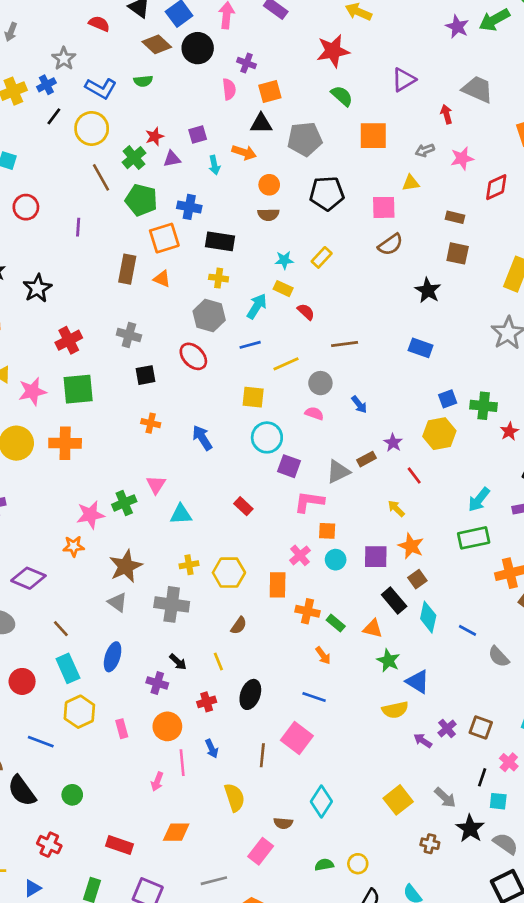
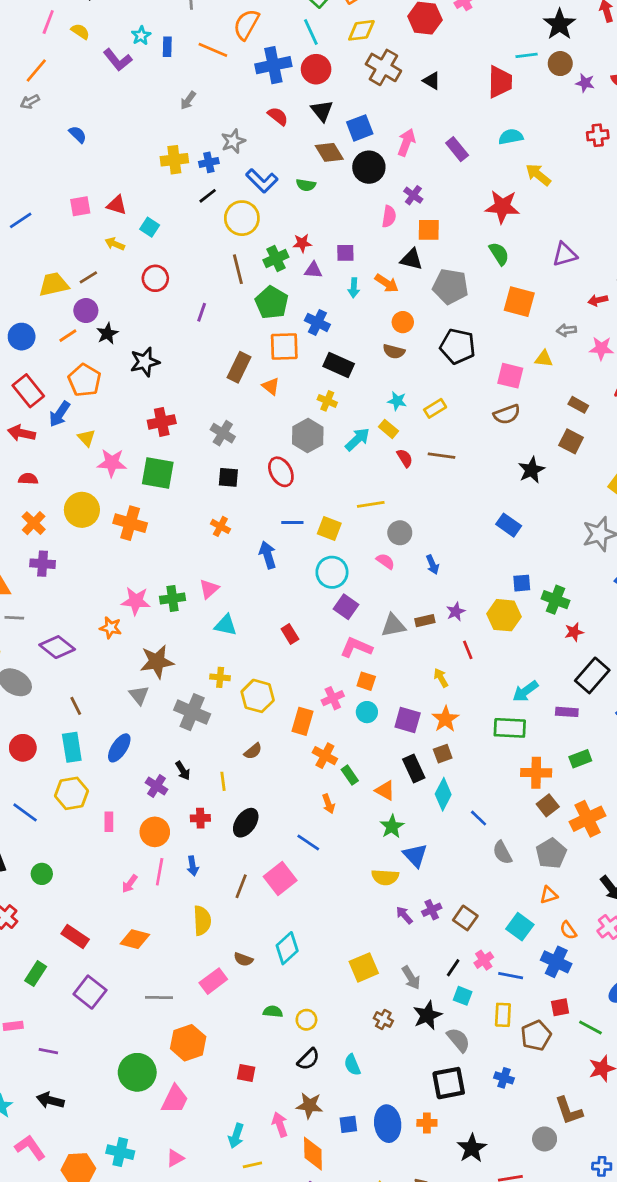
red arrow: (447, 114) -> (598, 300), turned -102
brown line: (345, 344) -> (442, 456), moved
blue line: (250, 345) -> (292, 523), moved

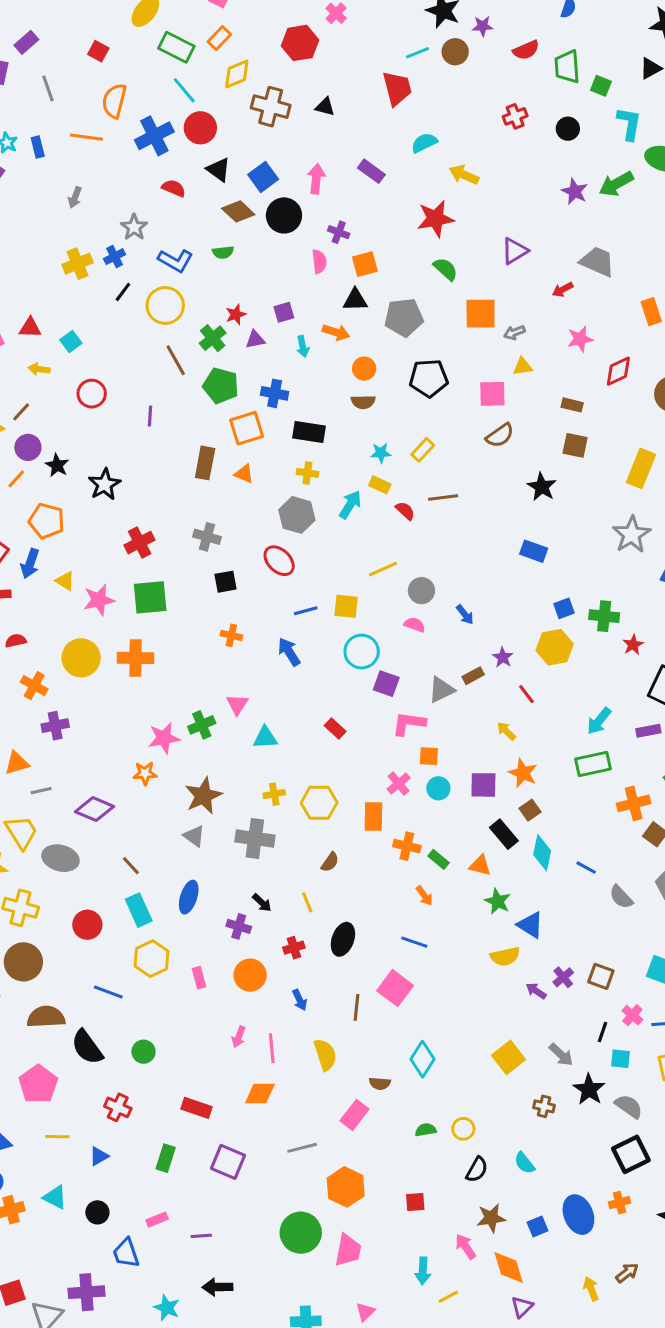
purple star: (585, 83) -> (483, 26), moved
cyan square: (150, 227) -> (71, 341), turned 36
gray arrow: (566, 330) -> (514, 333), moved
pink line: (160, 872) -> (272, 1048), moved

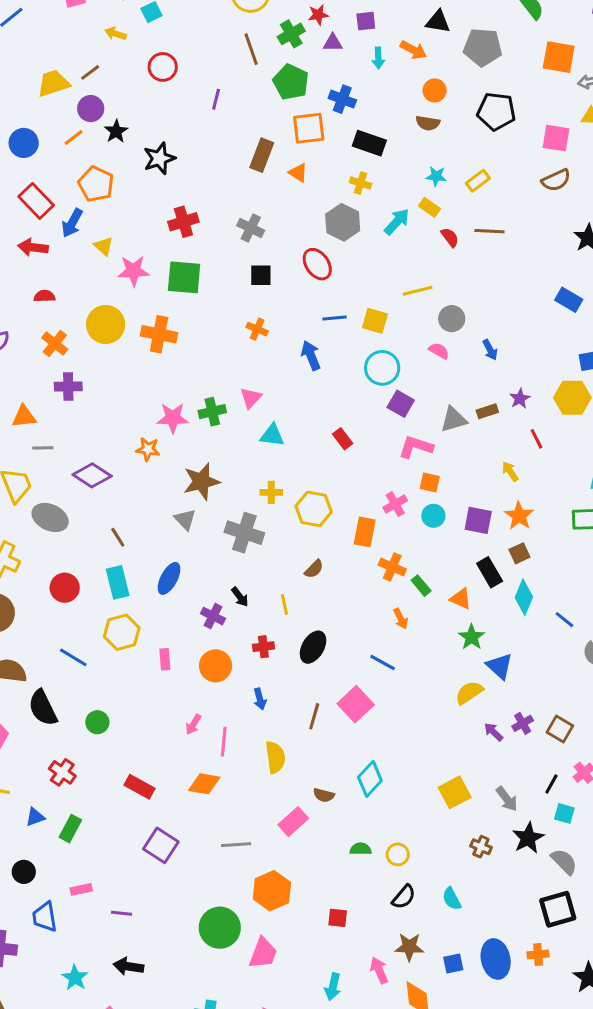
yellow semicircle: (505, 956) -> (469, 693), turned 148
green rectangle: (166, 1158) -> (70, 829), moved

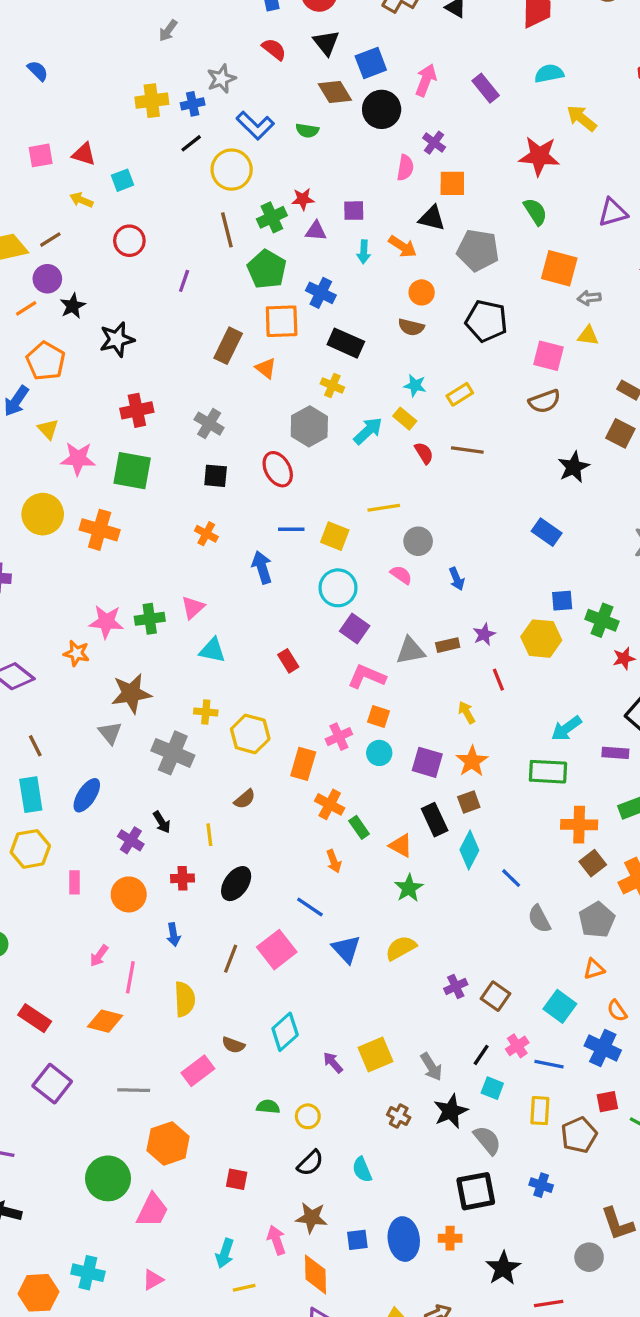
blue triangle: (500, 666) -> (346, 949), moved
purple arrow: (493, 732) -> (333, 1063), moved

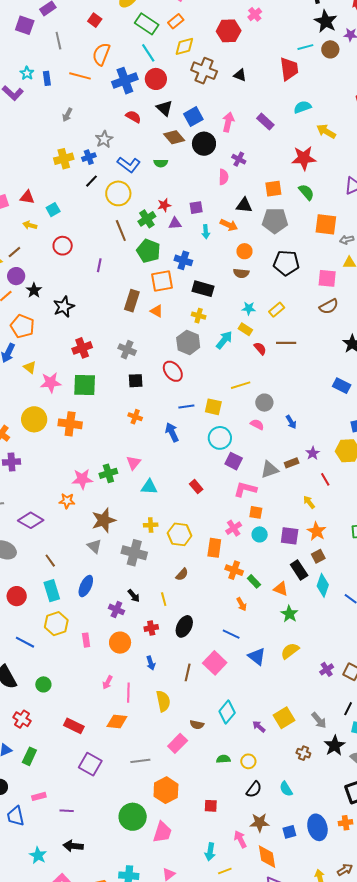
orange square: (452, 183) -> (273, 189), moved

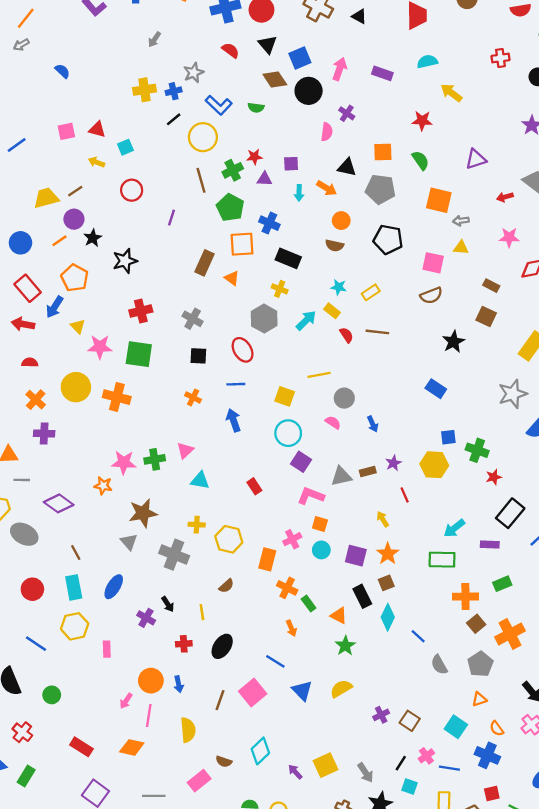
purple rectangle: (265, 122) -> (382, 73), turned -30
red star: (304, 158) -> (422, 121), size x0.7
blue line: (186, 406) -> (236, 384), moved
orange circle: (120, 643) -> (151, 681), moved

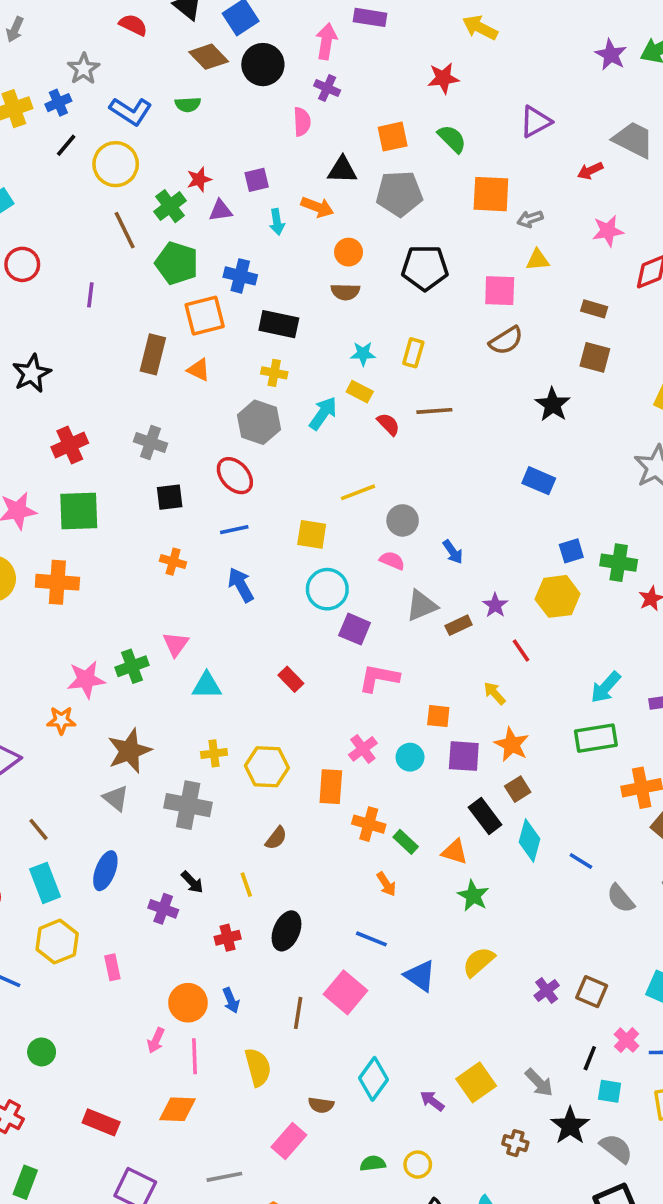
pink arrow: (340, 69) -> (326, 41), moved
yellow rectangle: (371, 292) -> (413, 353), turned -30
gray triangle: (341, 476) -> (422, 606), moved
orange square: (320, 524) -> (438, 716), moved

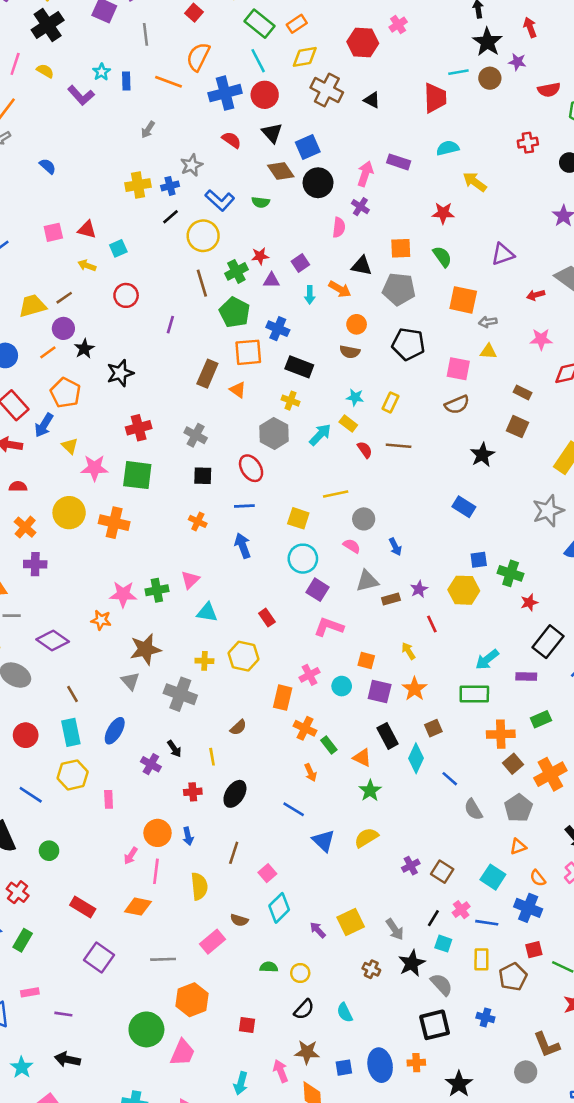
purple square: (257, 180) -> (300, 263), turned -30
yellow hexagon: (267, 767) -> (243, 656), moved
brown square: (518, 789) -> (433, 728), moved
pink square: (346, 992) -> (267, 873), moved, size x0.6

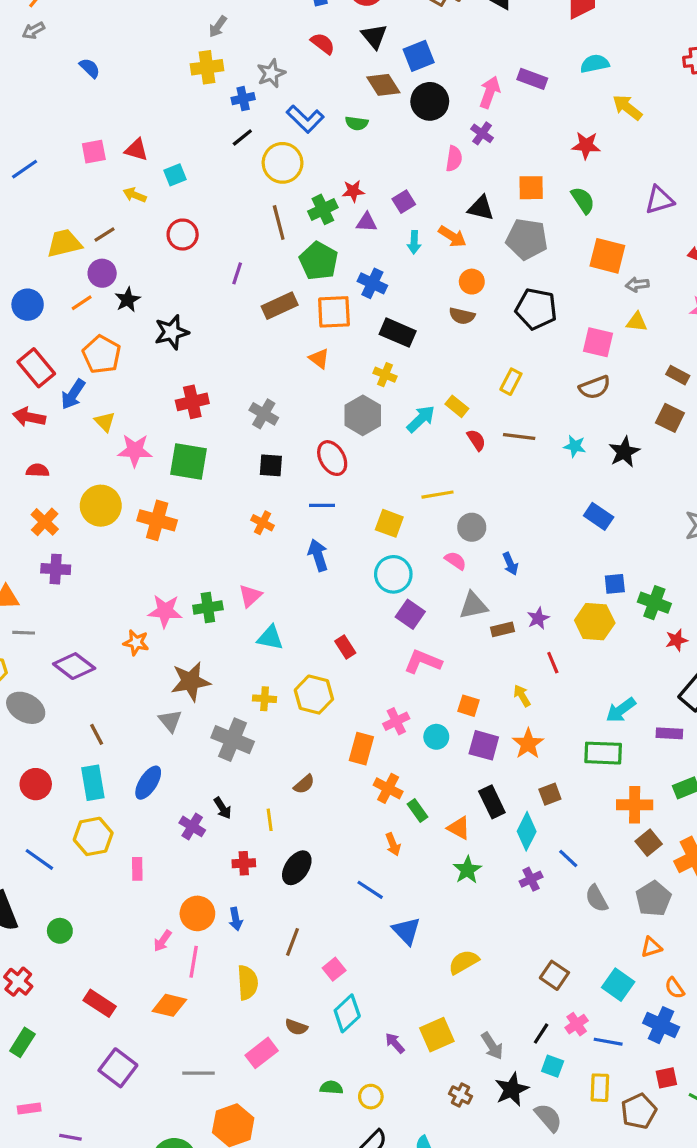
yellow cross: (138, 185) -> (207, 67), moved
brown rectangle: (207, 374) -> (280, 306), moved, turned 40
cyan star: (355, 397) -> (575, 446), moved
yellow semicircle: (366, 838) -> (464, 962), moved
purple cross: (411, 866) -> (531, 879), moved

